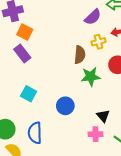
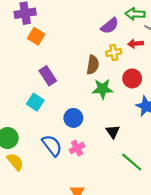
purple rectangle: (22, 54) -> (48, 76), moved
blue semicircle: (35, 133) -> (52, 146), moved, turned 140
pink cross: (96, 134) -> (77, 148), moved, turned -32

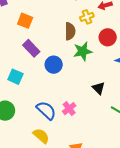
orange square: (36, 36) -> (25, 21), moved
cyan square: (35, 102) -> (15, 77), moved
blue circle: (73, 118) -> (54, 65), moved
yellow semicircle: (15, 162) -> (41, 136), moved

